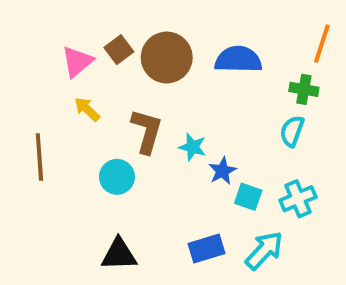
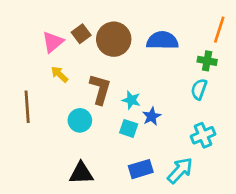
cyan square: (248, 197) -> (129, 128), moved

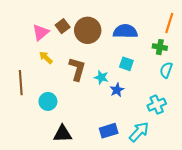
cyan semicircle: (199, 89) -> (166, 70), moved
cyan circle: (80, 120) -> (48, 101), moved
cyan square: (129, 128) -> (126, 64), moved

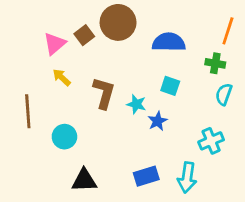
brown circle: (88, 30) -> (118, 22), moved
cyan arrow: (139, 132) -> (187, 178), turned 145

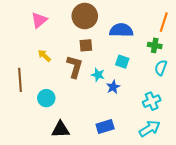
brown square: (84, 35) -> (86, 45), moved, turned 32
pink triangle: (55, 44) -> (39, 20), moved
cyan arrow: (187, 178) -> (150, 128), moved, turned -130

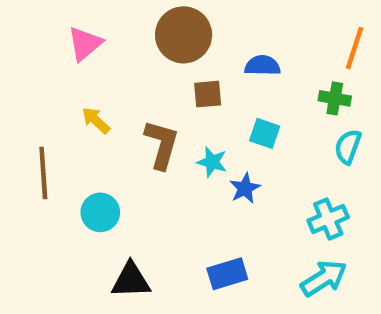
blue semicircle: (121, 30) -> (262, 66), size x0.7
brown square: (86, 45) -> (208, 94), moved

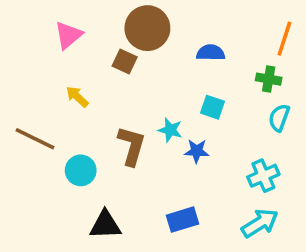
brown square: (208, 94) -> (125, 61), moved, turned 30
brown L-shape: (162, 144) -> (132, 146), moved
brown line: (43, 173) -> (35, 139), turned -60
blue star: (245, 188) -> (197, 151), turned 30

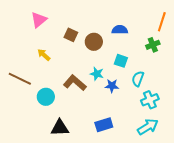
brown circle: (147, 28) -> (94, 42), moved, size x0.7
green cross: (269, 79) -> (153, 45), turned -32
cyan semicircle: (279, 118) -> (138, 79), moved
brown L-shape: (132, 146) -> (75, 83), turned -65

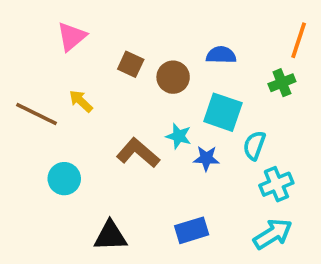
cyan square: (121, 61) -> (223, 112), size x1.5
brown line: (20, 79) -> (37, 114), moved
cyan circle: (46, 97) -> (64, 179), moved

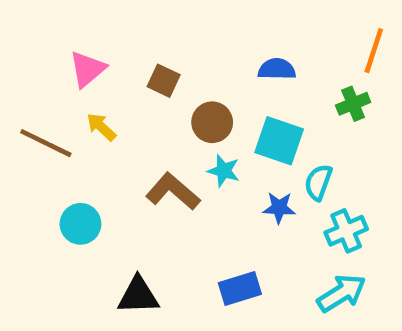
pink triangle: (72, 37) -> (87, 69), moved
brown circle: (173, 77) -> (212, 122), moved
blue star: (206, 158) -> (279, 208), moved

